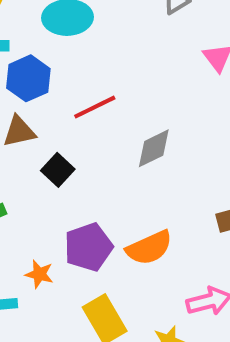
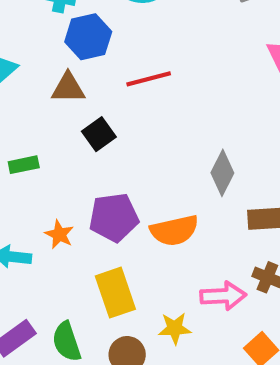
gray diamond: (154, 148) -> (222, 173), moved, turned -48

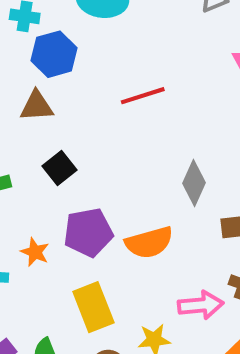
red line: (149, 79) -> (143, 96), moved
black square: (99, 134) -> (60, 168), moved

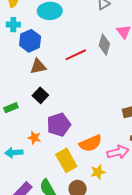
brown triangle: (37, 106) -> (38, 67), moved
gray diamond: (194, 183) -> (104, 45), moved
orange semicircle: (149, 242) -> (91, 143), moved

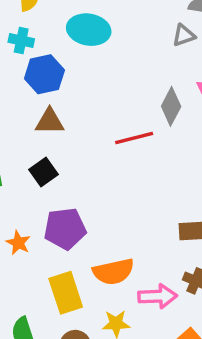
red line: (76, 55) -> (134, 138), moved

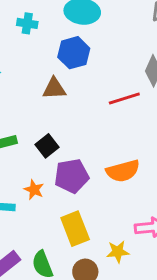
blue hexagon: (44, 74) -> (74, 53), moved
black square: (44, 172) -> (47, 146), moved
orange semicircle: (113, 272) -> (123, 171), moved

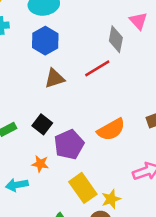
brown triangle: (54, 89) -> (55, 78), moved
yellow star: (118, 252) -> (111, 199), moved

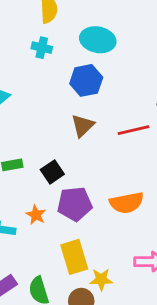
brown triangle: (55, 78) -> (83, 126), turned -45

